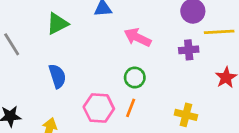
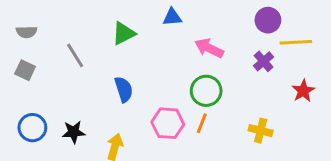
purple cross: (189, 50) -> (264, 61), turned -36
green circle: (135, 78) -> (206, 91), size x1.4

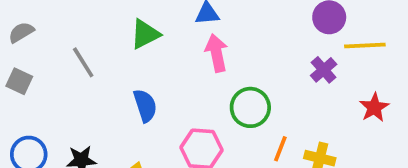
gray semicircle: (27, 32) -> (21, 32), turned 150
pink arrow: (209, 48) -> (217, 53), moved, turned 52
orange line: (202, 123) -> (280, 149), moved

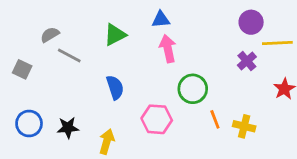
gray semicircle: (21, 32) -> (50, 35), moved
gray line: (83, 62) -> (69, 56), turned -30
orange line: (280, 149) -> (215, 119), turned -42

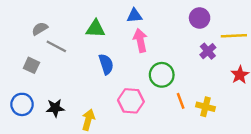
purple circle: (251, 22) -> (200, 18), moved
green triangle: (115, 35) -> (95, 29), turned 30
gray square: (22, 69) -> (31, 65), moved
blue semicircle: (115, 87) -> (106, 64), moved

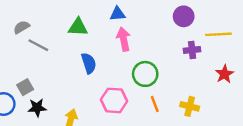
purple cross: (208, 51) -> (192, 50), turned 35
gray square: (31, 65) -> (25, 87), moved, turned 35
orange line: (181, 101) -> (155, 104), moved

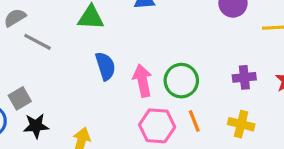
pink arrow: (124, 39) -> (143, 81), moved
purple cross: (192, 50) -> (244, 77), moved
pink hexagon: (114, 100) -> (157, 126), moved

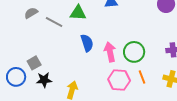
gray line: (38, 42) -> (54, 22), moved

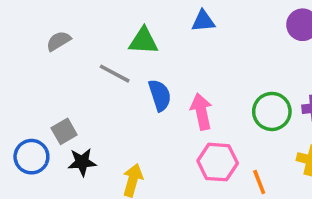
gray line: (54, 22) -> (115, 74), moved
green circle: (134, 52) -> (272, 111), moved
orange line: (142, 77) -> (259, 182), moved

